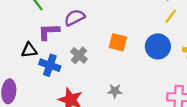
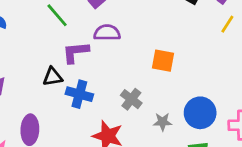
purple semicircle: (75, 18) -> (107, 33), turned 30
blue circle: (158, 46) -> (200, 113), moved
gray cross: (79, 55) -> (131, 99), moved

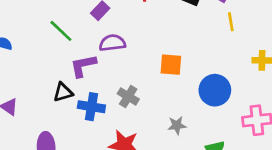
yellow line: (227, 24) -> (231, 22), turned -36
gray cross: (131, 99) -> (128, 96), moved
blue circle: (200, 113) -> (215, 90), moved

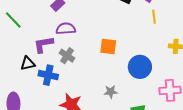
green line: (61, 31) -> (13, 20), moved
gray cross: (128, 96) -> (67, 56), moved

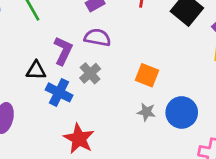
purple L-shape: (43, 44) -> (63, 51), turned 110
gray star: (111, 92) -> (146, 112), moved

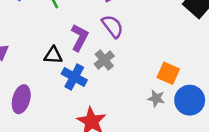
purple semicircle: (97, 38) -> (113, 26), turned 40
orange square: (147, 75) -> (168, 73), moved

